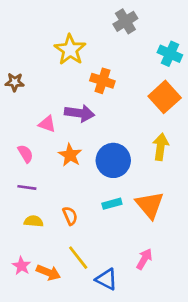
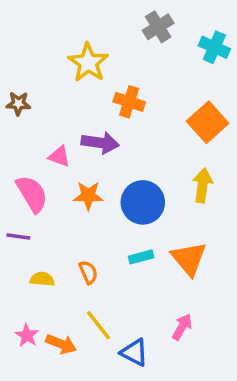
cyan cross: (170, 54) -> (214, 47), moved
pink semicircle: (25, 154) -> (32, 194), size x1.6
orange star: (70, 155) -> (88, 196), turned -30
purple line: (27, 187) -> (18, 236), moved

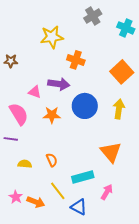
yellow star: (88, 63) -> (52, 37), turned 30
blue circle: (143, 202) -> (85, 106), moved
cyan rectangle: (141, 257) -> (83, 177), moved, size x1.5

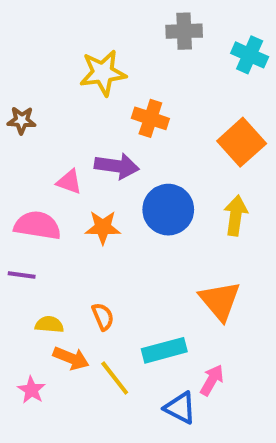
gray cross: (93, 16) -> (184, 31), turned 30
pink semicircle: (19, 114) -> (37, 225), turned -50
orange arrow: (36, 202) -> (71, 358), moved
blue triangle: (79, 207) -> (180, 408), moved

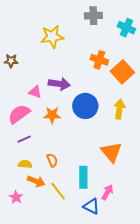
orange cross: (150, 118) -> (99, 60), moved
pink semicircle: (37, 225) -> (19, 114), turned -45
purple line: (22, 275) -> (24, 139), moved, turned -32
cyan rectangle: (164, 350) -> (83, 177), turned -75

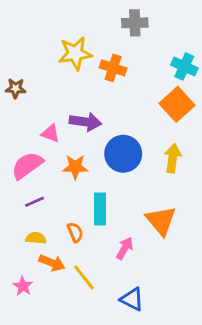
cyan cross: (126, 28) -> (184, 66), moved
orange cross: (99, 60) -> (113, 68), moved
cyan rectangle: (83, 177) -> (100, 209), moved
pink arrow: (107, 192) -> (125, 248), moved

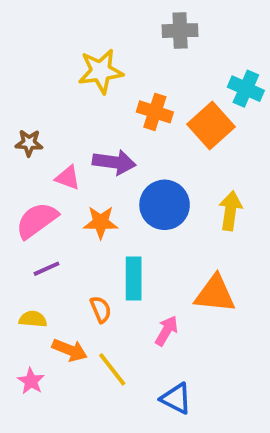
orange cross: (113, 68) -> (155, 112), moved
brown star: (16, 88) -> (29, 143), moved
orange square: (177, 104) -> (211, 125), moved
orange triangle: (161, 221) -> (215, 294), turned -44
yellow semicircle: (36, 238) -> (33, 319), moved

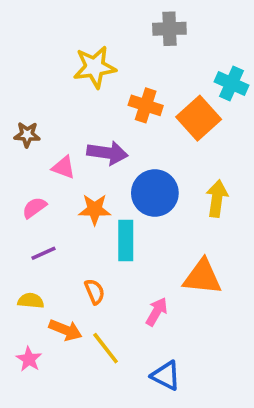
pink semicircle: (37, 220) -> (34, 208), size x0.6
cyan rectangle: (134, 278) -> (126, 240), moved

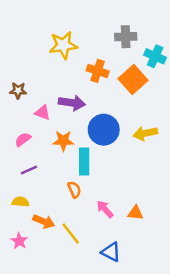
gray cross: (169, 29) -> (126, 37), moved
yellow arrow: (217, 198) -> (145, 133), turned -110
orange triangle: (202, 277) -> (135, 213), moved, size x0.6
orange semicircle: (95, 292) -> (74, 190), moved
pink arrow: (157, 312) -> (105, 209), turned -72

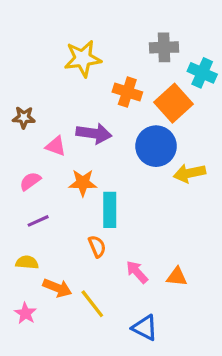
blue circle: (104, 130) -> (156, 146), moved

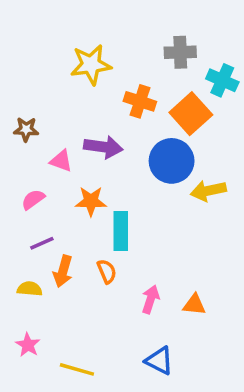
pink arrow: (137, 272) -> (150, 299), turned 60
orange arrow: (57, 288) -> (63, 271), moved, turned 84
yellow line: (92, 304) -> (77, 369), moved, turned -36

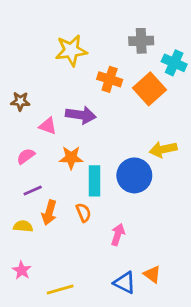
blue circle: (172, 161) -> (134, 175), moved
orange triangle: (194, 305) -> (152, 274), moved, turned 30
yellow line: (77, 369) -> (60, 289), turned -32

